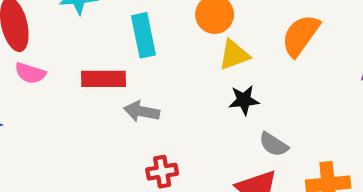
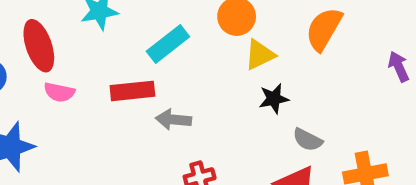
cyan rectangle: (143, 35) -> (168, 44), turned 69

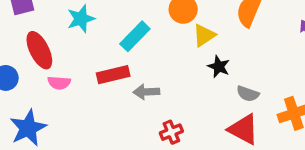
black star: (274, 99) -> (219, 67), turned -30

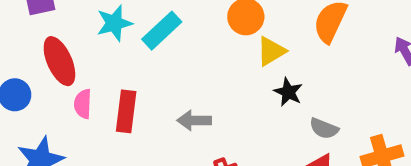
cyan rectangle: (135, 36) -> (162, 31), moved
red rectangle: (113, 75) -> (126, 111), moved, turned -72
pink semicircle: (59, 83) -> (83, 104), turned 85

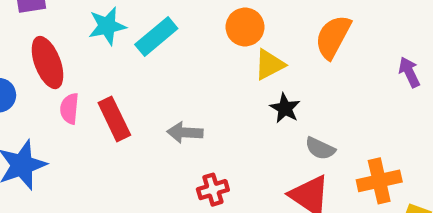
red rectangle: (126, 111) -> (114, 119), turned -36

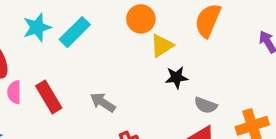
black star: (285, 108) -> (176, 77), turned -30
gray arrow: (185, 132) -> (103, 102), turned 35

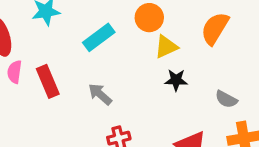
cyan rectangle: (75, 32) -> (99, 37), moved
gray semicircle: (206, 105) -> (226, 99), moved

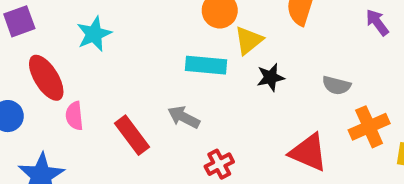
cyan rectangle: (99, 37) -> (206, 65), moved, turned 56
red rectangle: (48, 81) -> (132, 135), moved

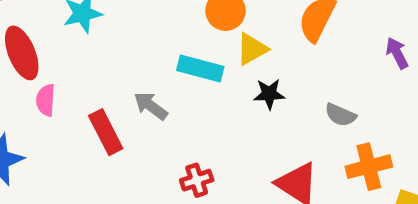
gray arrow: (184, 117) -> (151, 106), moved

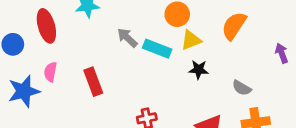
pink semicircle: (46, 100) -> (50, 72), moved
gray arrow: (151, 106) -> (127, 38), moved

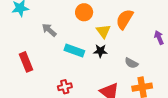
yellow triangle: (191, 40) -> (103, 31), moved, turned -42
cyan rectangle: (157, 49) -> (74, 51), moved

